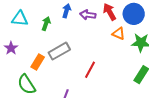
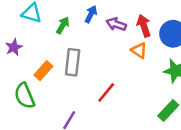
orange triangle: (118, 34) -> (139, 50), moved
gray rectangle: (59, 51) -> (73, 62), turned -65

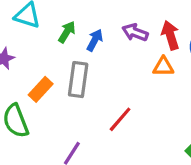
blue arrow: (91, 14) -> (95, 40), moved
orange triangle: (139, 50) -> (163, 67), turned -36

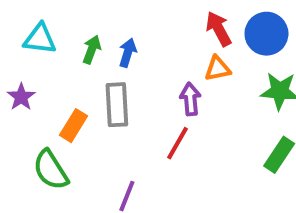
purple arrow: (135, 32) -> (190, 99), moved, turned 75

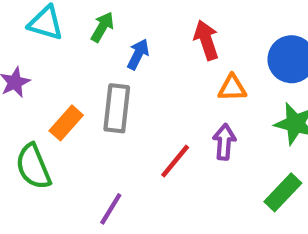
red arrow: (219, 29) -> (206, 40), moved
green arrow: (92, 50) -> (102, 27), moved
purple arrow: (190, 99) -> (224, 142), moved

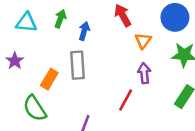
orange triangle: (232, 88) -> (143, 41), turned -42
red line: (175, 161) -> (126, 100), moved

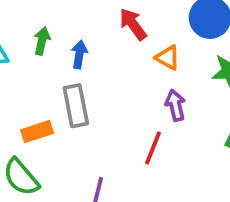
orange triangle: (143, 41) -> (168, 58), turned -30
orange rectangle: (49, 79) -> (37, 132), turned 48

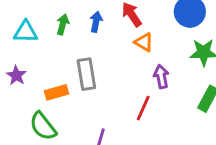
blue arrow: (79, 54) -> (96, 22), moved
orange triangle: (168, 58) -> (144, 42), moved

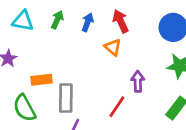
orange triangle: (144, 42) -> (113, 47), moved
gray rectangle: (86, 74) -> (66, 98), moved

